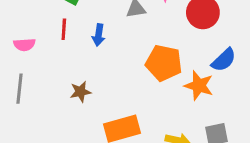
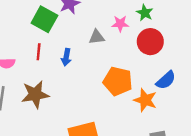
brown star: (80, 92) -> (35, 94), moved, size x1.6

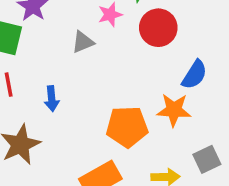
blue arrow: (66, 57) -> (52, 99), moved
orange pentagon: (118, 81) -> (127, 127), moved

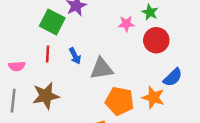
gray triangle: (83, 42) -> (102, 69), moved, size x1.5
blue arrow: (52, 99) -> (75, 56), moved, turned -35

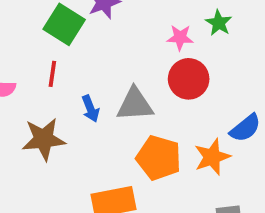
red circle: (156, 40) -> (189, 79), moved
blue arrow: (75, 56) -> (90, 109), moved
orange star: (153, 97) -> (212, 157), turned 30

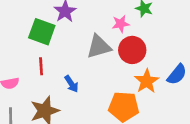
gray triangle: (135, 104) -> (99, 47), moved
orange star: (212, 157) -> (147, 81), moved

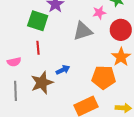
red circle: (132, 50) -> (121, 30), moved
blue arrow: (71, 84) -> (63, 70), moved, turned -80

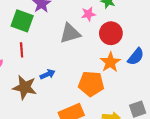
brown star: (42, 83) -> (25, 87), turned 30

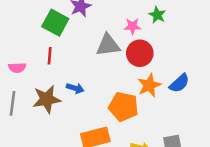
red circle: (111, 33) -> (140, 53), moved
blue arrow: (48, 74) -> (75, 88), turned 32
brown star: (25, 87) -> (47, 99), turned -30

